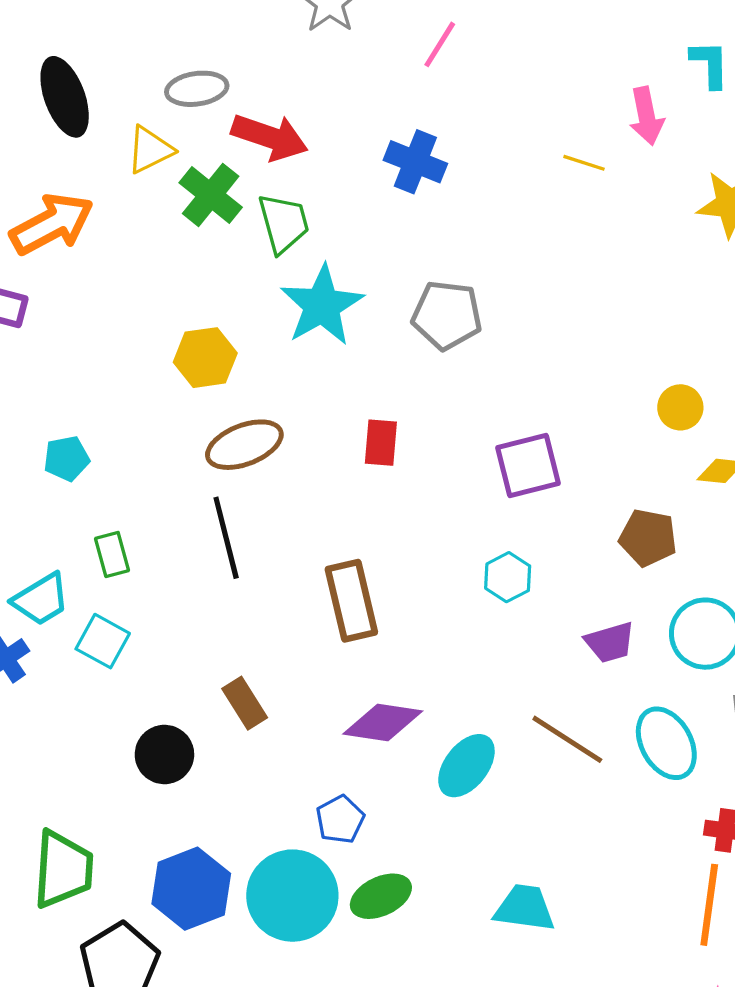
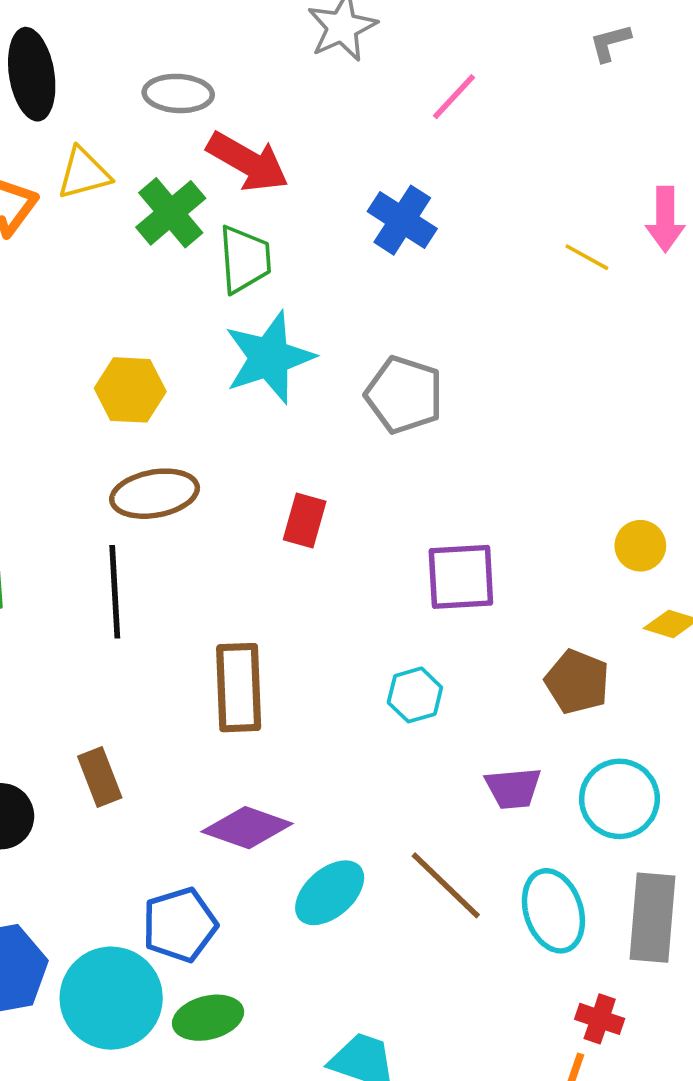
yellow triangle: (150, 150) -> (84, 173), moved
blue pentagon: (340, 819) -> (180, 925), size x1.4

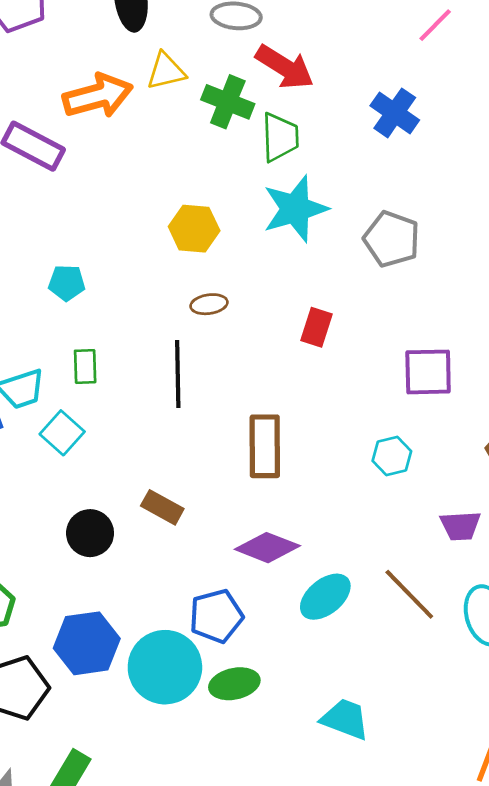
green cross: (171, 213) -> (228, 102), turned -30
brown ellipse: (155, 494) -> (209, 304), size x0.6
brown rectangle: (100, 777) -> (162, 507), turned -42

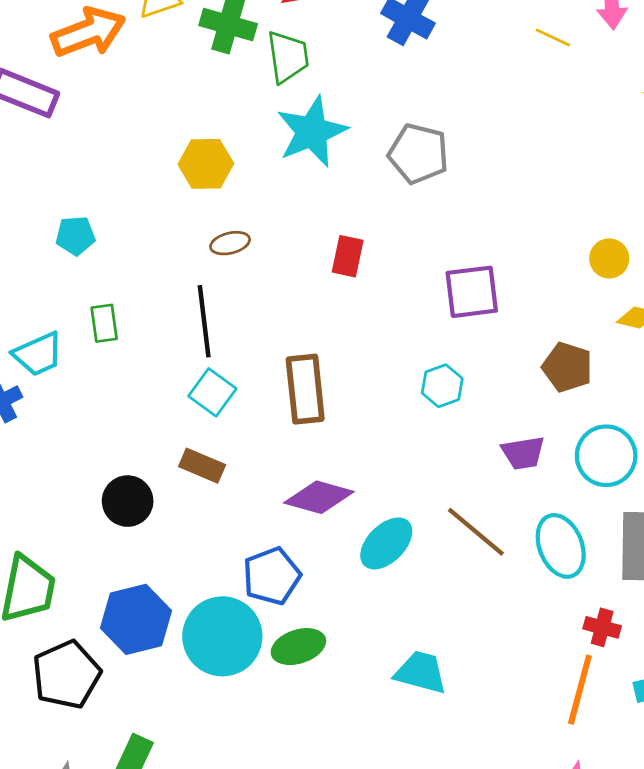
cyan square: (62, 433) -> (212, 392), moved

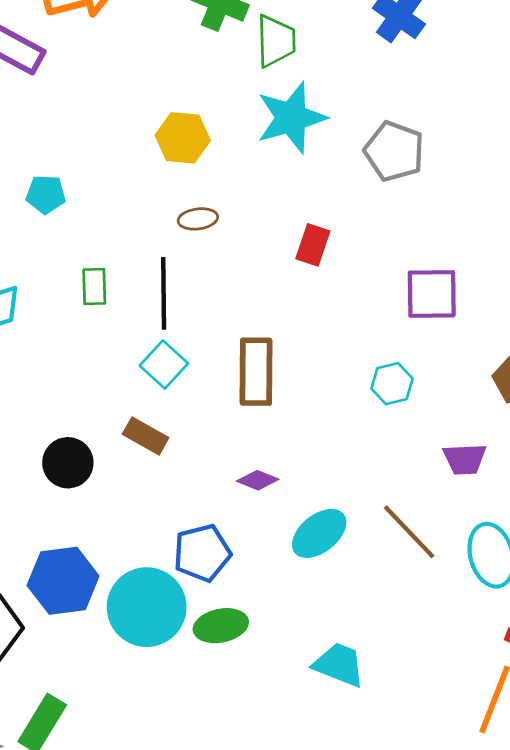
green rectangle: (104, 323) -> (94, 287), moved
purple diamond: (319, 497) -> (258, 480), size x0.6

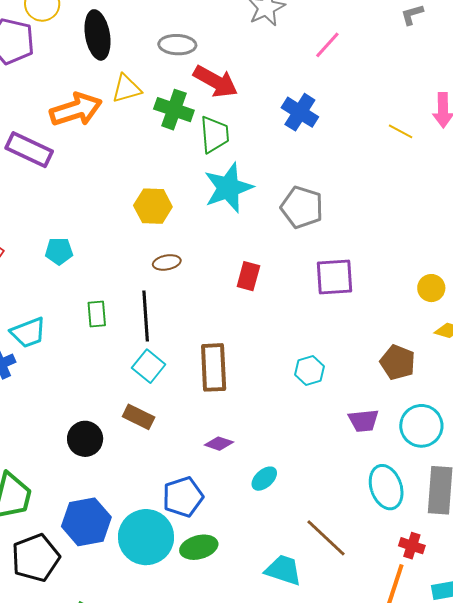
purple square: (432, 294) -> (334, 277), moved
brown line: (409, 532) -> (326, 538), moved
cyan ellipse: (319, 533) -> (264, 479), size x0.7

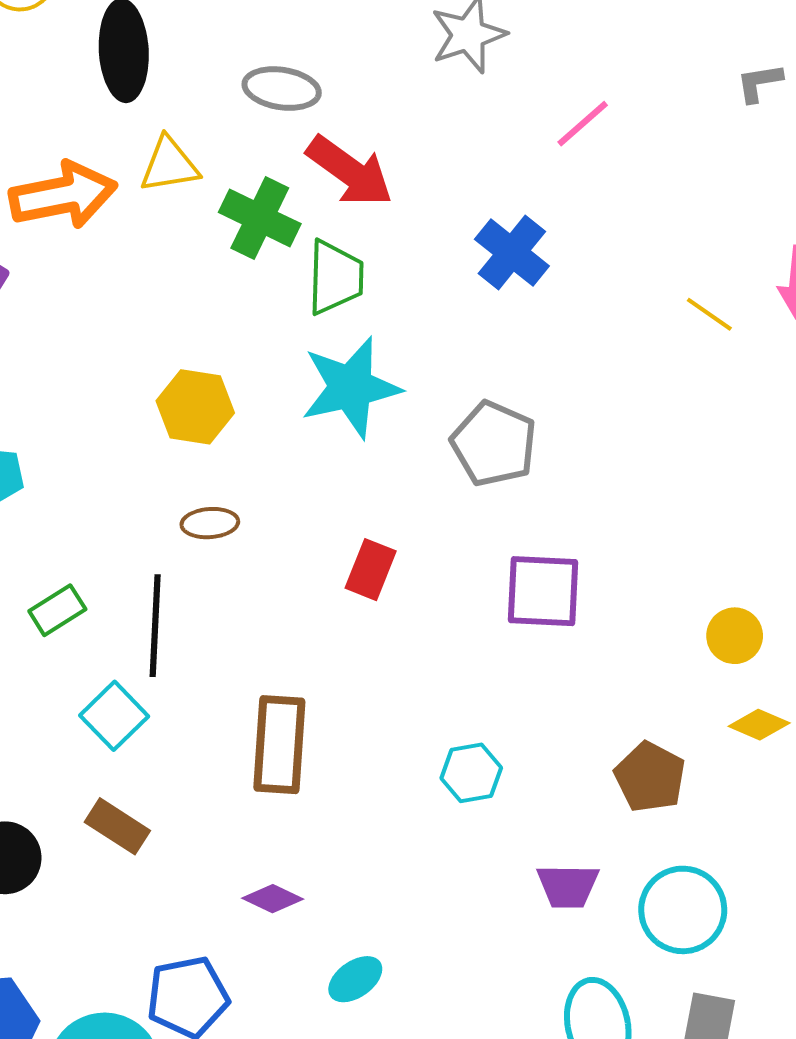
green rectangle: (97, 314) -> (57, 610), turned 56
cyan square: (149, 366) -> (114, 716), moved

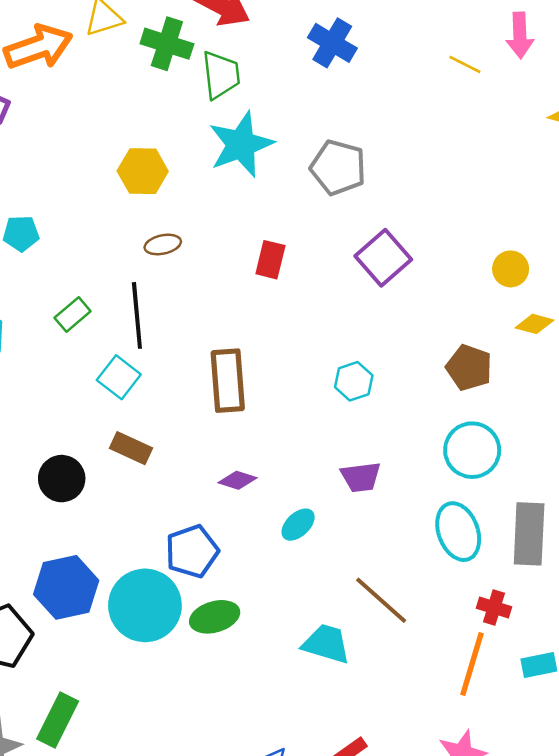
purple square: (543, 591) -> (383, 258), turned -36
purple trapezoid: (568, 886) -> (361, 477), moved
cyan circle: (683, 910) -> (472, 450), moved

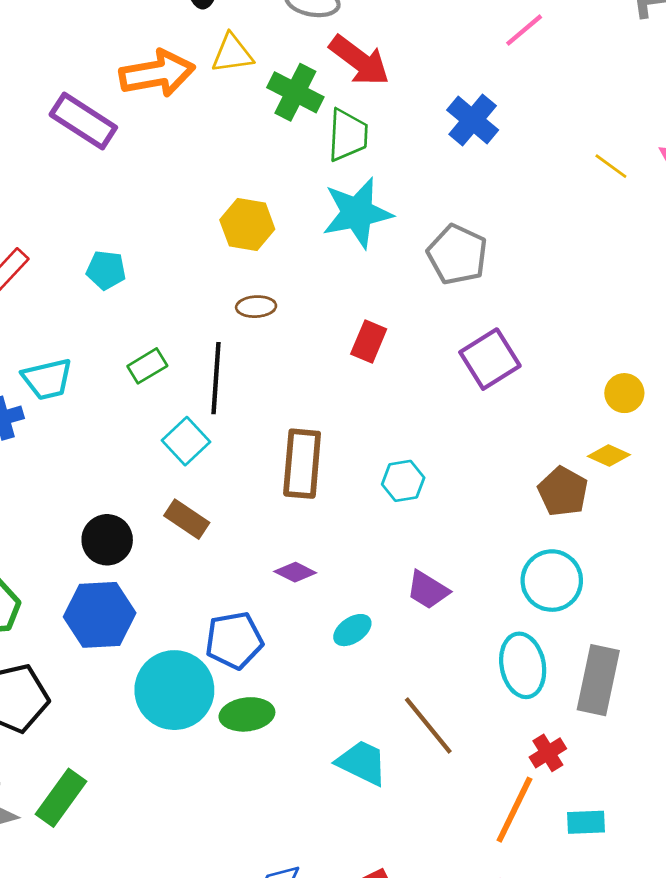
yellow diamond: (534, 324) -> (609, 455), moved
cyan hexagon: (354, 381) -> (403, 481), moved
purple trapezoid: (361, 477) -> (428, 590), turned 30
blue hexagon: (66, 587) -> (100, 615), moved
red cross: (494, 608) -> (548, 753), turned 32

